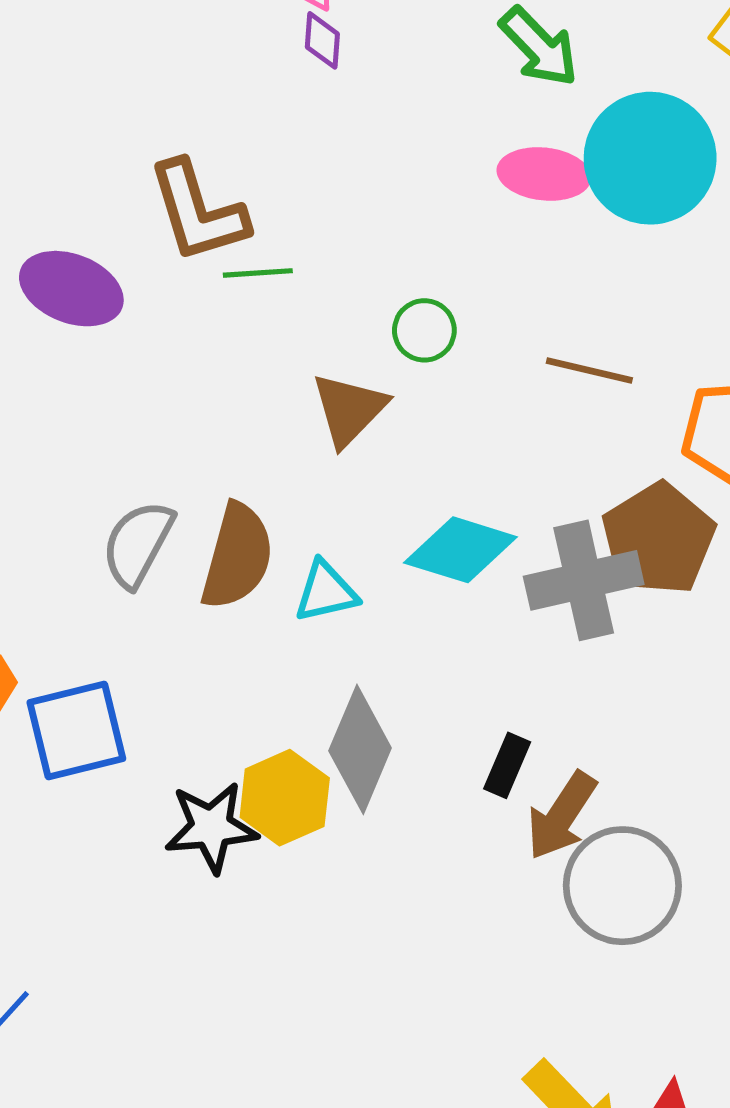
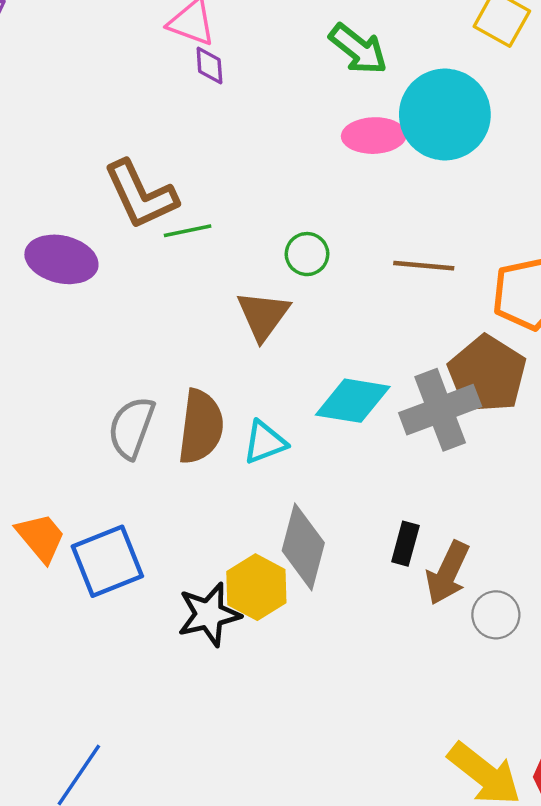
gray circle: (622, 886) -> (496, 615), size x0.6

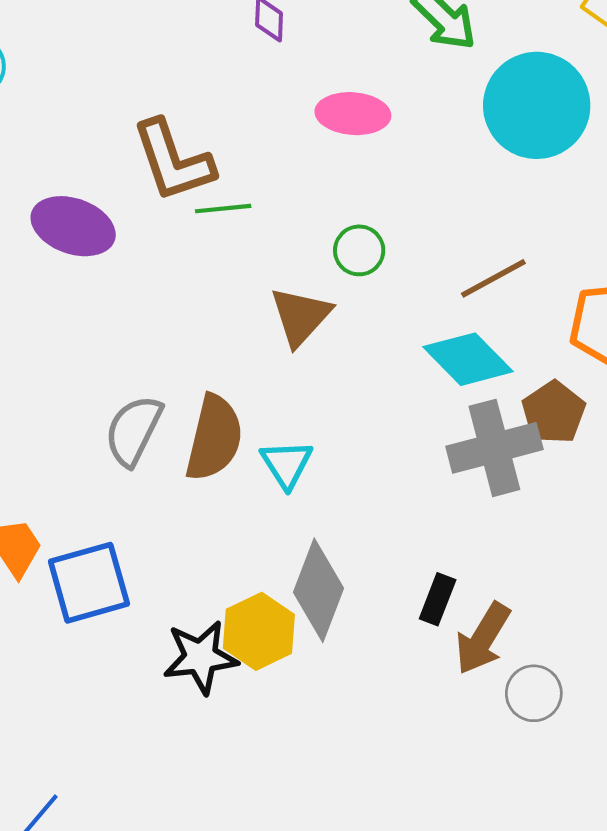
pink ellipse: (374, 136) -> (353, 114), moved
brown line: (424, 266) -> (493, 278), turned -40
brown pentagon: (487, 374) -> (554, 412), size x0.7
cyan diamond: (353, 401) -> (468, 359), moved, turned 30
cyan triangle: (265, 442) -> (287, 464), turned -48

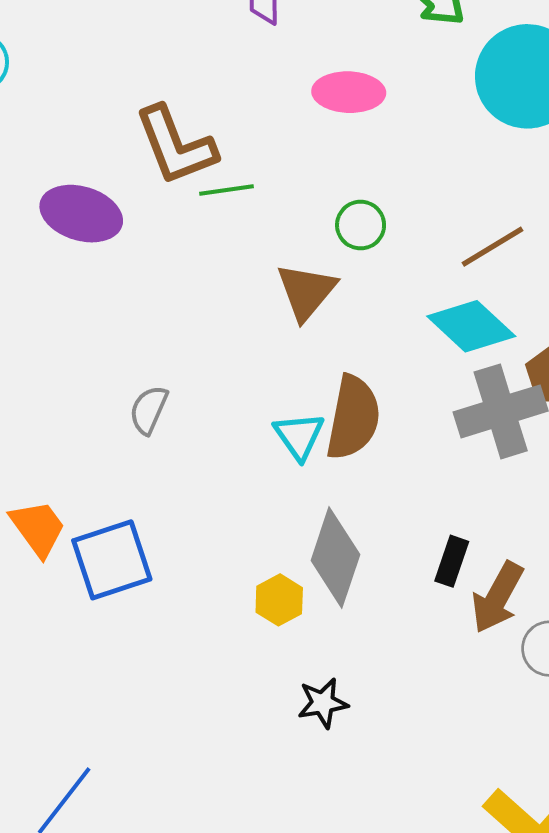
gray semicircle: (133, 430) -> (149, 410), size x0.7
brown semicircle: (214, 438) -> (353, 418), moved
yellow hexagon: (259, 631) -> (279, 600), size x0.7
black star: (200, 657) -> (323, 703), moved, size x0.7

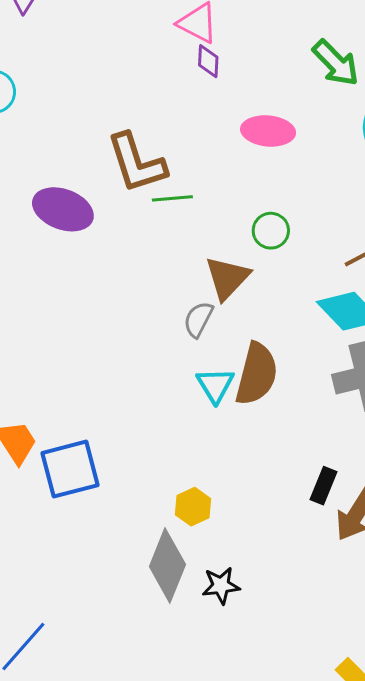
gray semicircle: (149, 410) -> (198, 319), moved
gray diamond: (335, 558) -> (167, 566), moved

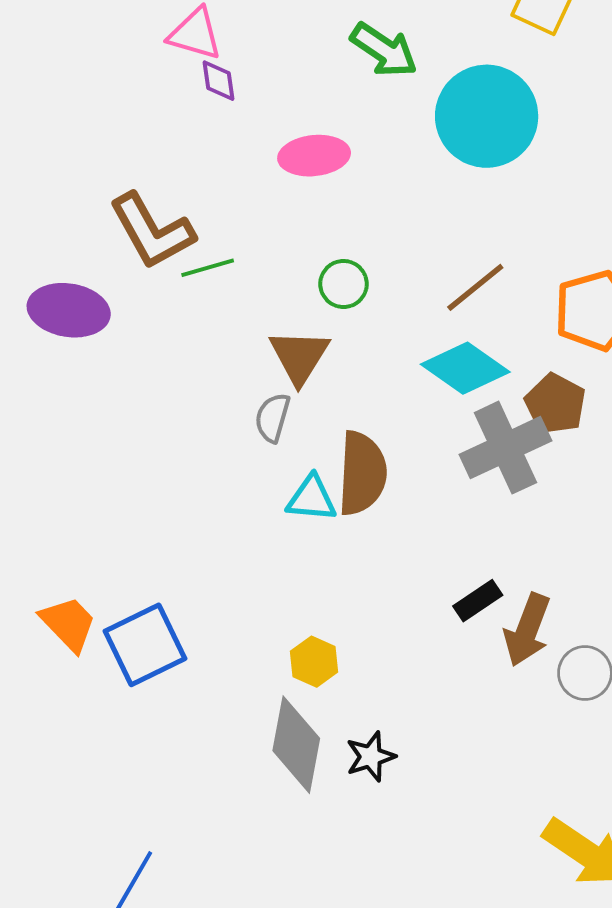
cyan triangle: (215, 385) -> (312, 499), turned -42
black rectangle: (324, 486) -> (478, 601), turned 45

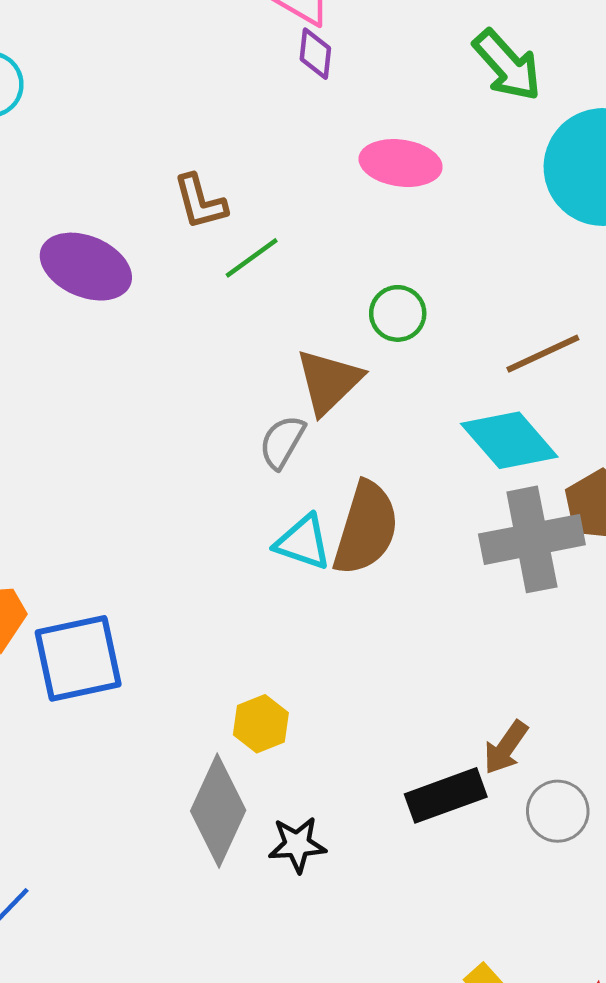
brown L-shape: (152, 231) -> (200, 202), size x0.6
green line: (208, 268) -> (252, 258), turned -34
black rectangle: (478, 601) -> (446, 795), moved, size x1.4
brown arrow: (527, 630) -> (506, 747), size x0.7

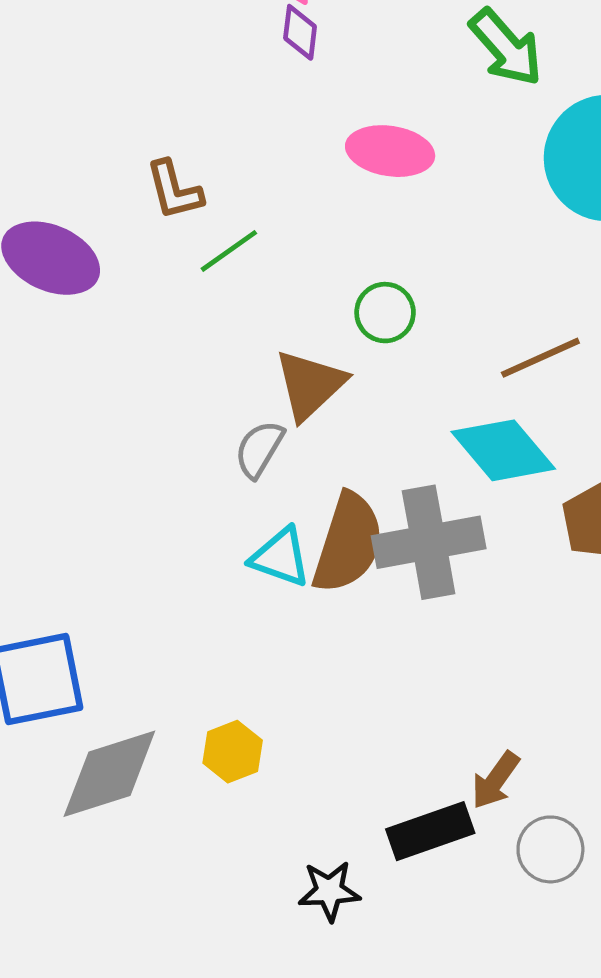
gray cross: (532, 539) -> (429, 542), moved
gray diamond: (218, 811) -> (109, 774), moved, turned 47
black star: (297, 845) -> (329, 891), moved

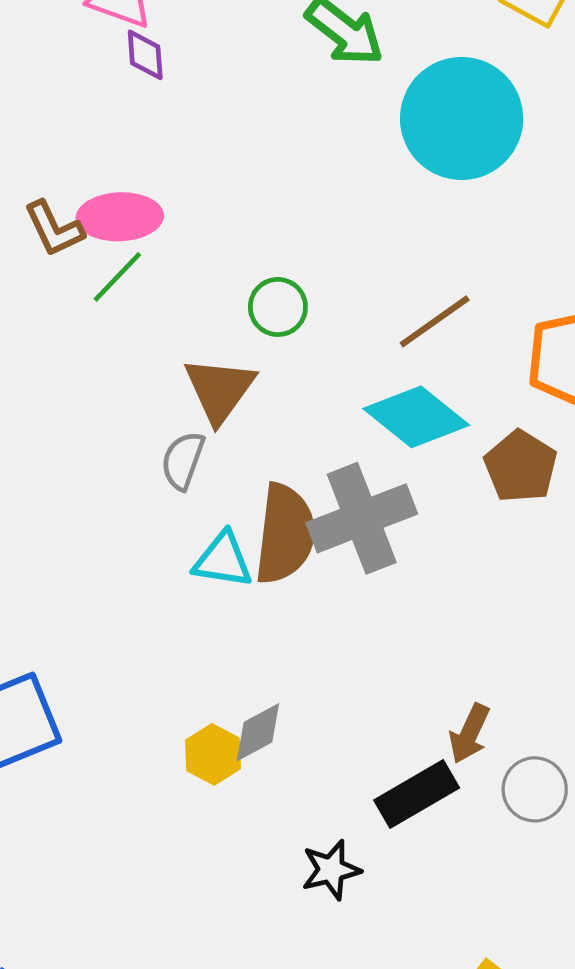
pink ellipse: (390, 151) -> (120, 217), moved
gray diamond: (109, 774) -> (258, 732), moved, size x0.6

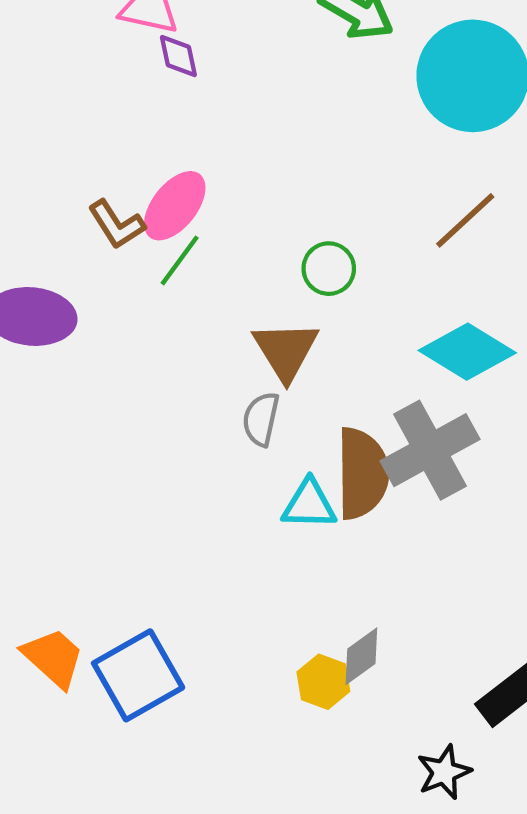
pink ellipse: (120, 217) -> (175, 206), turned -42
brown line: (435, 321) -> (465, 220), moved

